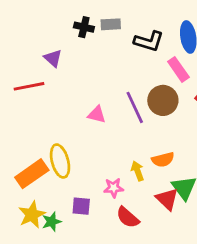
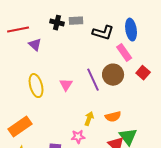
red line: (29, 86) -> (18, 30), moved
pink triangle: (97, 115) -> (66, 85), turned 48
yellow ellipse: (60, 161) -> (36, 86), moved
yellow arrow: (138, 171) -> (89, 119), moved, turned 40

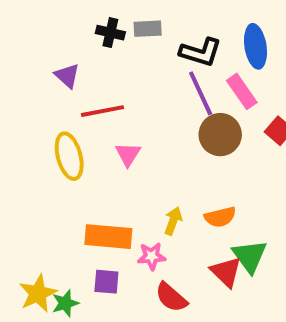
red line: (18, 30) -> (103, 111), moved
purple line: (93, 80) -> (201, 93), moved
orange rectangle: (20, 127) -> (108, 237), moved, turned 40

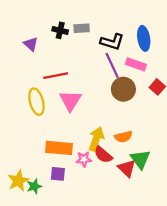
purple triangle: (67, 76) -> (31, 44), moved
pink rectangle: (242, 91) -> (136, 64), turned -36
pink triangle: (128, 154) -> (70, 100), size x1.5
yellow arrow: (173, 221) -> (96, 139), size x1.5
red semicircle: (171, 297) -> (103, 155), moved

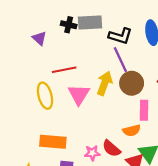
gray rectangle: (82, 28) -> (90, 23), size x1.5
pink rectangle: (136, 64) -> (144, 110), moved, turned 72
yellow arrow: (96, 139) -> (105, 83), moved
orange rectangle: (59, 148) -> (53, 142), moved

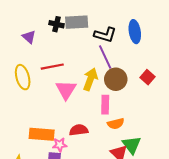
yellow ellipse: (45, 96) -> (23, 77), moved
pink rectangle: (144, 110) -> (105, 105), moved
red semicircle: (111, 148) -> (79, 130), moved, turned 132
pink star: (92, 153) -> (60, 145), moved

